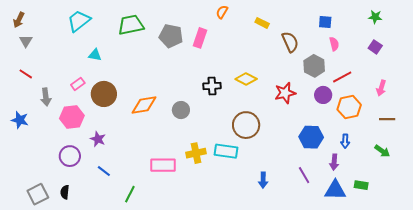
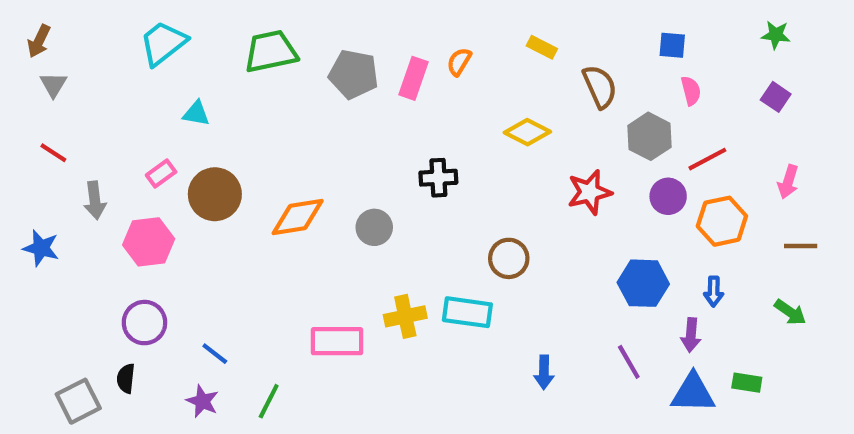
orange semicircle: (222, 12) -> (459, 62), moved
yellow diamond: (246, 79) -> (527, 132), moved
brown circle: (246, 125) -> (509, 258), size x0.7
purple star: (98, 139) -> (202, 401), moved
black semicircle: (65, 192) -> (126, 378), moved

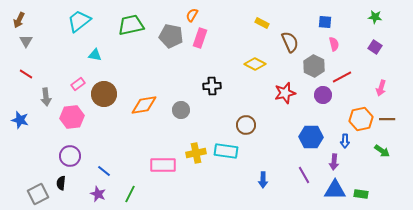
orange semicircle: (459, 62) -> (192, 15), moved
orange hexagon: (722, 221) -> (361, 119), moved
green rectangle: (747, 383) -> (361, 194), moved

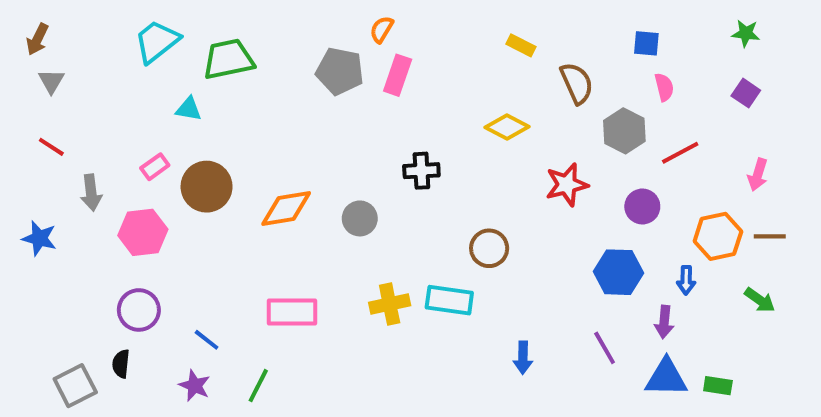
green trapezoid: (131, 25) -> (228, 59), moved
purple circle: (323, 95) -> (642, 207), moved
pink rectangle: (163, 165) -> (292, 312), moved

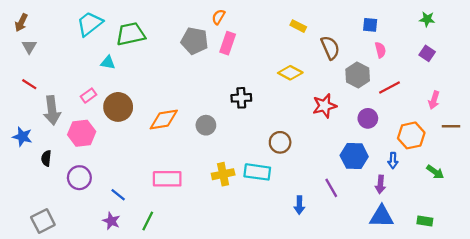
gray arrow: (91, 193) -> (52, 110), size x1.4
brown line: (770, 236) -> (451, 126), moved
purple line: (605, 348) -> (331, 188), moved
black semicircle: (121, 364) -> (46, 158), moved
green rectangle: (718, 386) -> (425, 221), moved

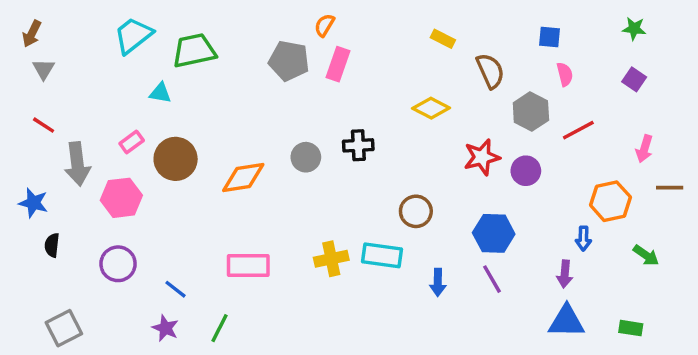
purple circle: (368, 118) -> (526, 171), moved
gray circle: (206, 125) -> (306, 157), moved
blue hexagon: (354, 156) -> (494, 233), moved
black semicircle: (46, 158) -> (52, 245), moved
blue arrow: (299, 205) -> (438, 282), moved

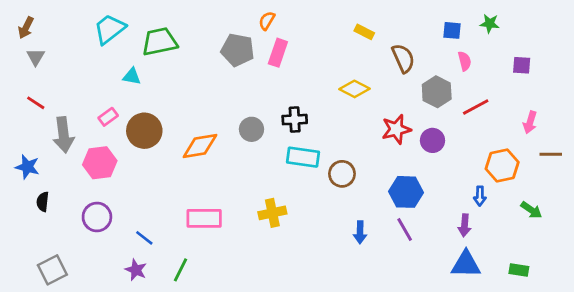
green star: (634, 29) -> (490, 23), moved
purple square: (634, 79) -> (522, 65), turned -30
cyan rectangle: (382, 255) -> (303, 157), moved

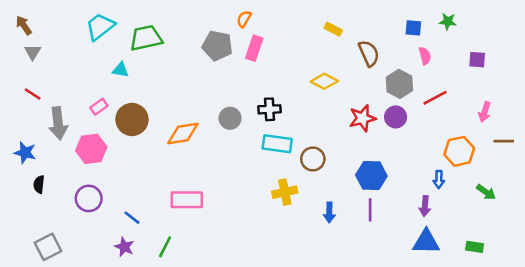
brown arrow: (26, 28) -> (24, 25), turned 120
purple circle: (432, 140) -> (396, 117), moved
yellow cross: (272, 213) -> (285, 192), moved
purple line: (405, 230) -> (370, 210), turned 30

